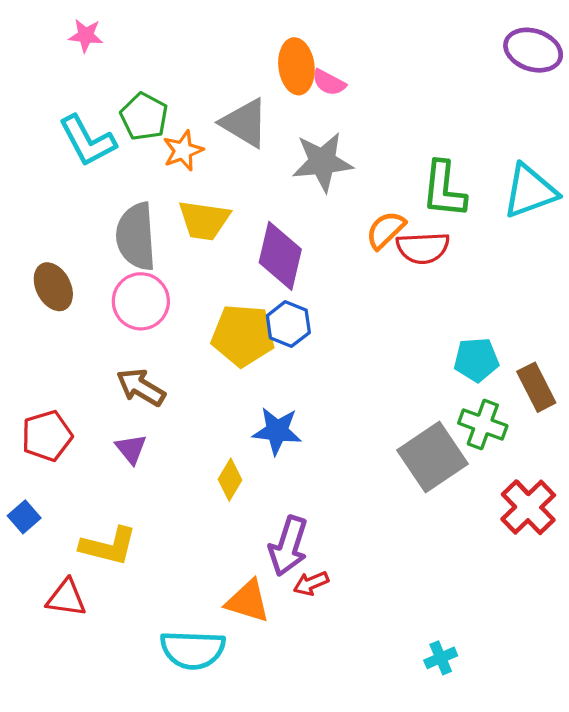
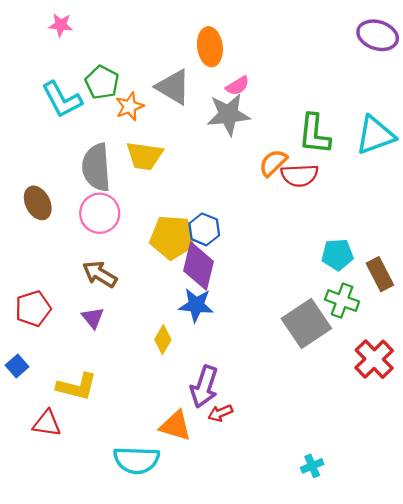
pink semicircle: (329, 83) -> (238, 86), moved, turned -60
purple diamond: (280, 256) -> (198, 266), moved

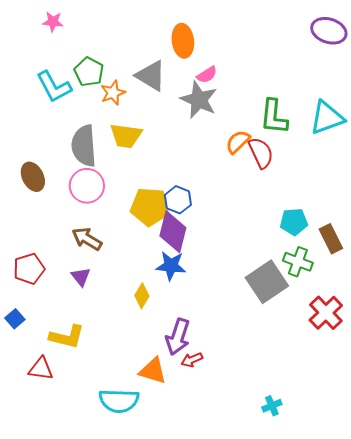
gray star: (228, 115) -> (199, 100), turned 30
red semicircle: (300, 175) -> (261, 153), turned -112

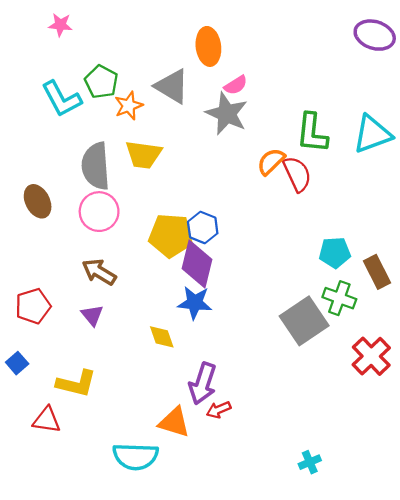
yellow diamond: (142, 296) -> (162, 337), turned -50

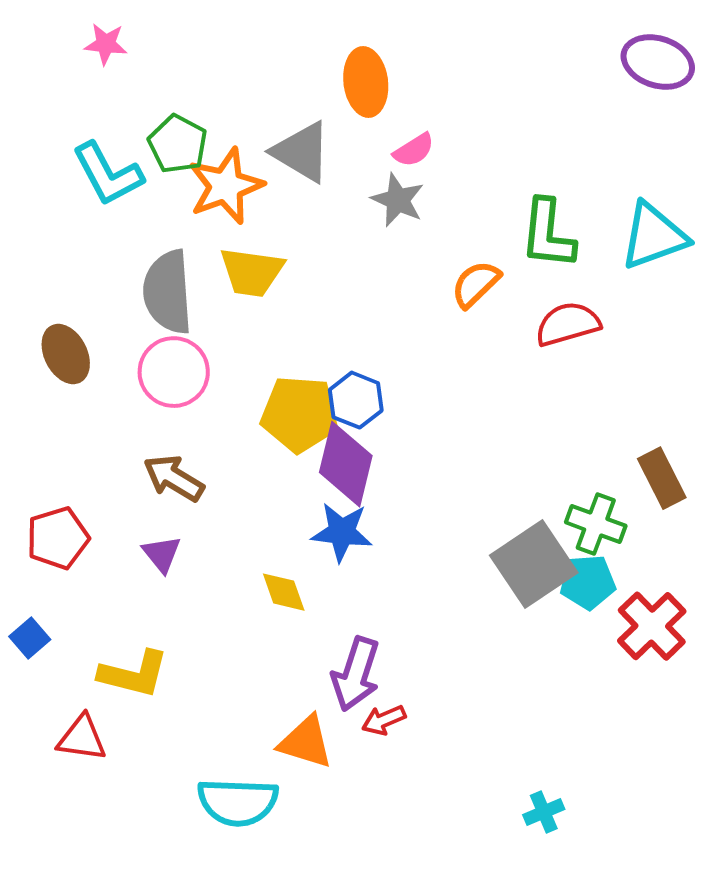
orange star: (129, 106) -> (226, 186), size x1.5
gray star: (227, 114) -> (398, 200), size x0.7
red semicircle: (297, 174) -> (568, 324), moved, turned -81
cyan pentagon: (335, 253) -> (588, 582), moved

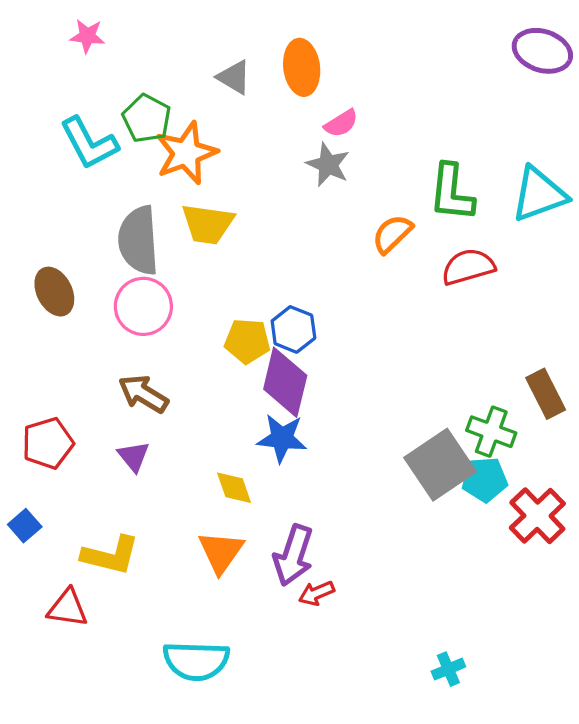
gray triangle: (302, 152) -> (234, 77), moved, size x0.7
yellow pentagon: (300, 414) -> (247, 341), size x0.7
orange triangle: (306, 742) -> (221, 552), moved, turned 48

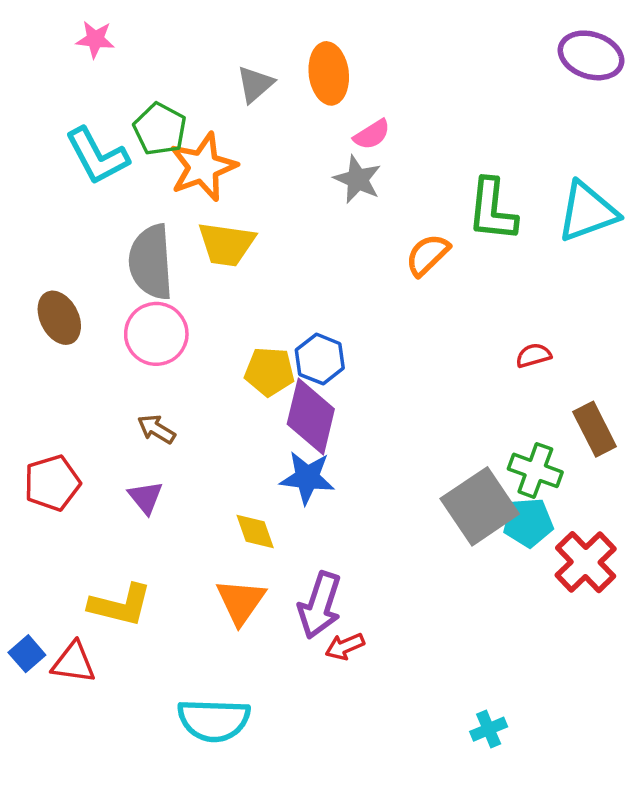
gray triangle: (234, 77) -> (255, 84), turned 48
red semicircle: (468, 267) -> (534, 355), moved, size x0.6
brown arrow: (143, 394) -> (156, 429), size x0.7
blue square: (25, 526) -> (27, 654), moved

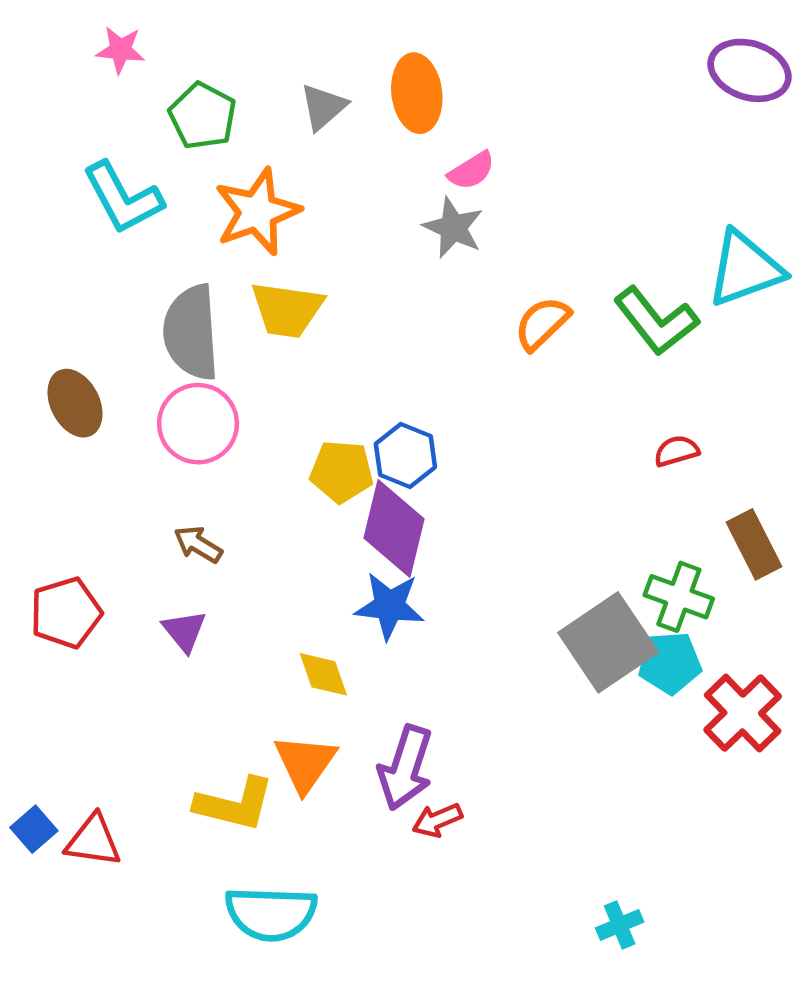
green pentagon: (160, 129) -> (203, 116), moved
green L-shape: (492, 210) -> (656, 321), moved, turned -44
yellow L-shape: (120, 605) -> (234, 804), moved

